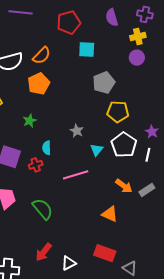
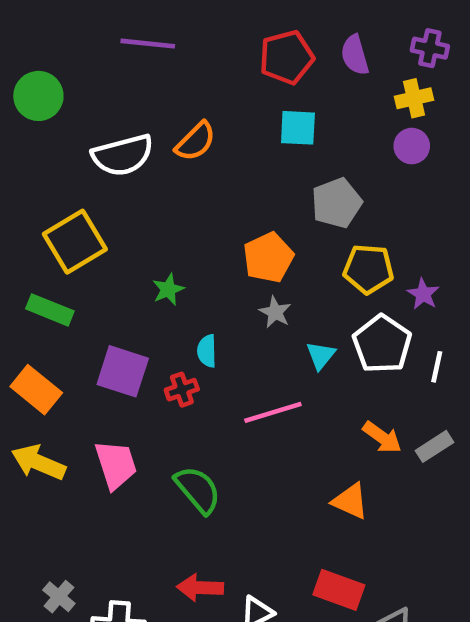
red pentagon: (69, 22) -> (287, 57), moved
orange pentagon: (39, 84) -> (268, 258), moved
purple star: (152, 132) -> (423, 294), moved
red arrow: (44, 252) -> (200, 588), turned 54

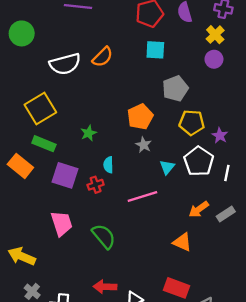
yellow cross: (414, 98) -> (215, 35), turned -30
green rectangle: (50, 310) -> (44, 144), moved
orange rectangle: (36, 390) -> (20, 166), moved
orange arrow: (382, 437) -> (199, 209), turned 108
yellow arrow: (38, 462) -> (22, 256), moved

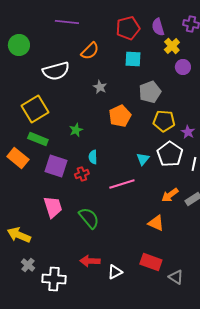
yellow cross: (215, 35) -> (172, 46), moved
orange semicircle: (103, 57) -> (90, 51), moved
gray star: (144, 145) -> (100, 87), moved

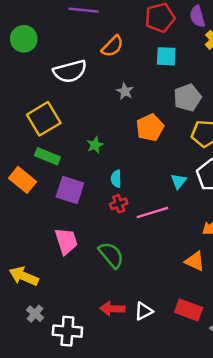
red cross: (82, 174) -> (119, 204), moved
white triangle: (115, 272) -> (144, 311), moved

